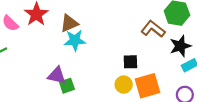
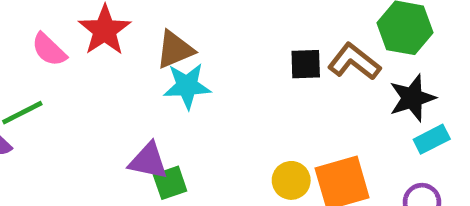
black square: (130, 62) -> (306, 64), moved

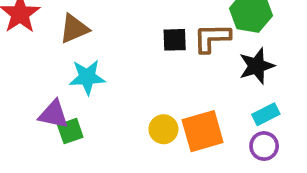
brown L-shape: (354, 62) -> (212, 38), turned -39
cyan star: (187, 86) -> (87, 77), moved
cyan rectangle: (432, 139) -> (266, 114), moved

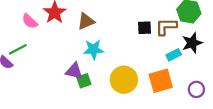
cyan rectangle: (266, 114) -> (174, 55), moved
yellow circle: (163, 129) -> (124, 80), moved, size x1.6

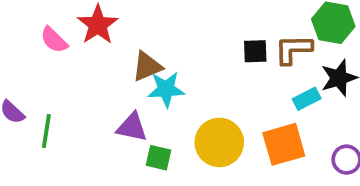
brown triangle: (86, 21) -> (147, 66), moved
green line: (18, 49) -> (46, 131), moved, turned -54
green square: (84, 81) -> (158, 158), moved, turned 32

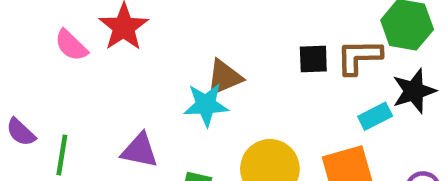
brown triangle: (147, 66) -> (224, 77), moved
purple triangle: (132, 127) -> (140, 150), moved

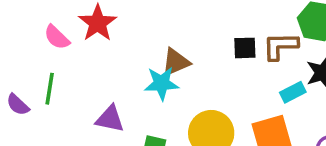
green line: (62, 155) -> (50, 89), moved

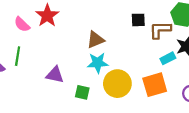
black square: (245, 48) -> (138, 20), moved
cyan star: (161, 83) -> (98, 63), moved

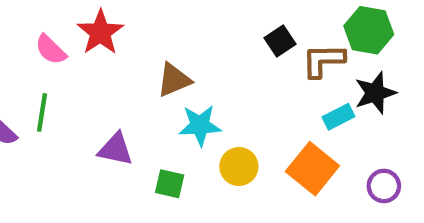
black square: (138, 20) -> (280, 41), turned -32
brown triangle: (95, 40) -> (174, 80), moved
yellow circle: (117, 84) -> (239, 167), size x0.7
orange square: (155, 85) -> (312, 169), turned -35

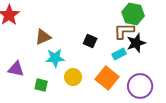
black square: (280, 41) -> (90, 41), moved, turned -32
brown L-shape: (323, 60) -> (124, 31), moved
purple circle: (384, 186) -> (140, 86), size x1.6

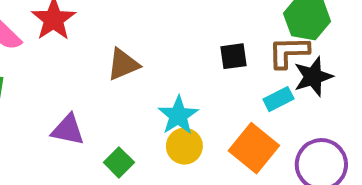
black square: (90, 41) -> (233, 56), moved, turned -32
cyan star: (55, 58) -> (178, 115), moved, turned -30
green square: (41, 85) -> (119, 162), turned 32

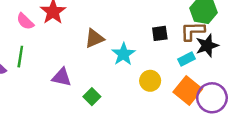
cyan star: (178, 115) -> (123, 54), moved
yellow circle: (184, 146) -> (150, 81), moved
orange square: (254, 148) -> (188, 90), moved

